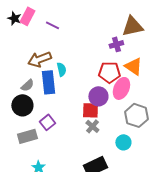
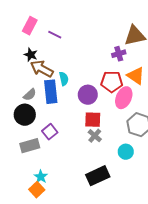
black star: (14, 18) -> (31, 55), moved
brown arrow: (39, 59) -> (42, 69), turned 50
purple circle: (98, 96) -> (88, 95), moved

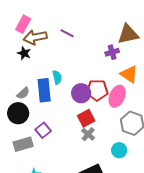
purple line: (55, 35) -> (67, 33), moved
brown arrow: (42, 69) -> (35, 37), moved, turned -40
red pentagon: (112, 82) -> (97, 90), moved
red square: (93, 120) -> (86, 118), turned -30

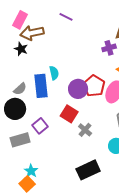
purple line: (67, 33) -> (66, 17), moved
red pentagon: (97, 90) -> (94, 86), turned 30
red square: (86, 118) -> (69, 114), moved, turned -30

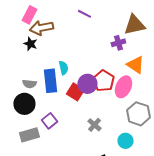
purple line: (66, 17) -> (84, 14), moved
gray semicircle: (20, 89) -> (29, 84), turned 48
red square: (69, 114) -> (75, 92), moved

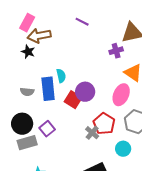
red pentagon: (103, 81) -> (104, 124), moved
black circle: (24, 104) -> (22, 124), moved

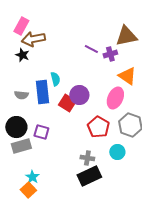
purple line: (82, 22) -> (91, 49), moved
purple square: (47, 129) -> (41, 132), turned -35
gray cross: (92, 133) -> (87, 158), moved, turned -32

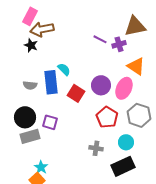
cyan semicircle: (55, 79) -> (64, 69), turned -32
purple circle: (79, 95) -> (101, 85), moved
black rectangle: (89, 176) -> (123, 166), moved

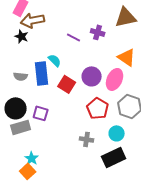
purple line: (100, 39) -> (74, 37), moved
purple cross: (119, 44) -> (98, 32), moved, turned 32

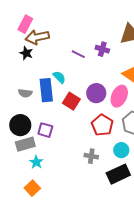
cyan star: (32, 158) -> (36, 162), moved

